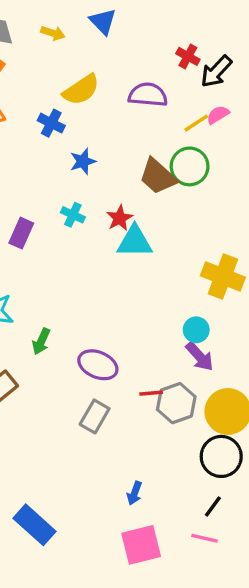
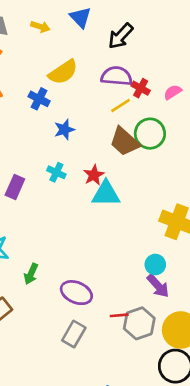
red cross: (188, 56) -> (141, 88), moved
black arrow: (216, 71) -> (121, 36), moved
yellow line: (196, 123) -> (121, 105), moved

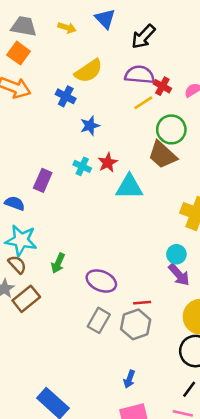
brown trapezoid: (125, 142) -> (162, 155), moved
red star: (94, 175) -> (108, 163), moved
gray hexagon: (139, 323) -> (136, 324), moved

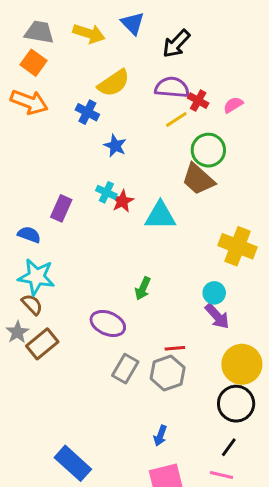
yellow arrow: (67, 28) -> (89, 34), size x1.5
blue star: (90, 126) -> (115, 146), turned -30
red star: (108, 163) -> (122, 201), moved
green arrow: (58, 263) -> (143, 289), moved
purple ellipse: (101, 281) -> (108, 323), moved

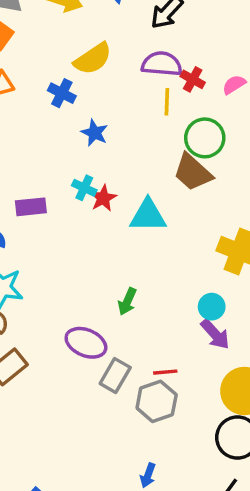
yellow line: (176, 119) -> (167, 102), turned -55
purple rectangle: (61, 208) -> (31, 207), turned 60
gray rectangle: (125, 369) -> (115, 375), moved

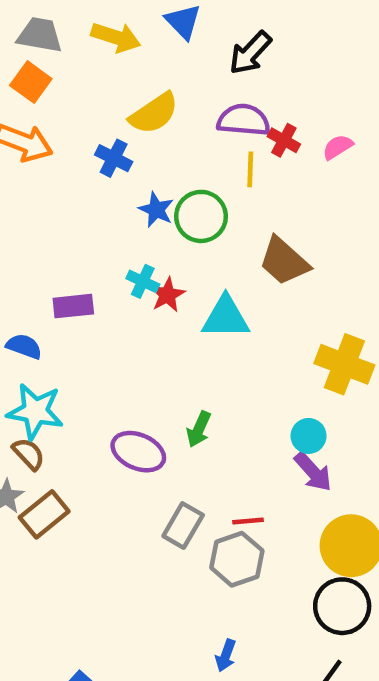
green circle: (205, 138) -> (201, 216), moved
purple ellipse: (86, 343) -> (138, 452), moved

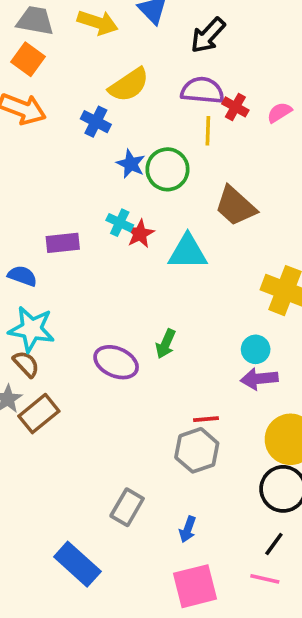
purple arrow: (313, 472) -> (259, 379), turned 126
gray rectangle: (183, 526) -> (127, 507), moved

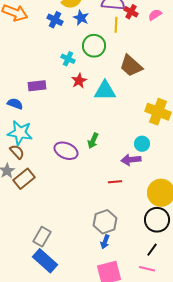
blue star: (131, 164) -> (81, 18), moved
cyan cross: (120, 223) -> (68, 59), moved
purple arrow: (259, 379) -> (131, 160), moved
gray hexagon: (197, 450) -> (105, 222), moved
gray rectangle: (127, 507) -> (42, 237), moved

